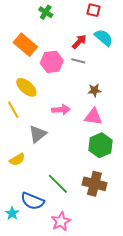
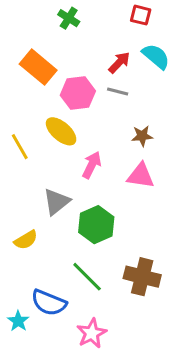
yellow ellipse: (26, 87) -> (61, 131), moved
yellow line: (13, 110) -> (20, 147), moved
pink arrow: (61, 110) -> (92, 165), turned -60
green hexagon: (101, 145) -> (96, 225), moved

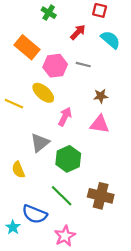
red arrow: (119, 62) -> (78, 32), moved
yellow line: (20, 147) -> (14, 104), turned -36
yellow semicircle: (26, 240) -> (18, 170), turned 98

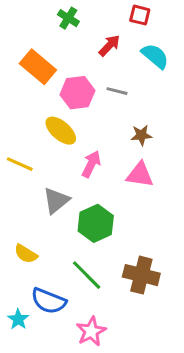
yellow line: (14, 104) -> (20, 164), moved
yellow semicircle: (18, 170) -> (26, 254), moved, turned -35

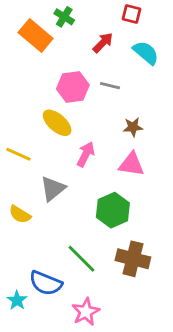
orange rectangle: (38, 67) -> (36, 35), moved
green hexagon: (96, 223) -> (113, 210), moved
yellow semicircle: (26, 254) -> (20, 214), moved

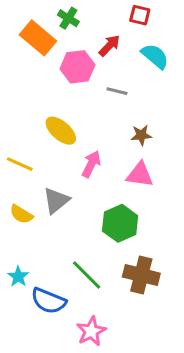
pink hexagon: (73, 87) -> (77, 67), moved
yellow semicircle: (20, 214) -> (21, 214), moved
cyan star: (17, 300) -> (18, 277), moved

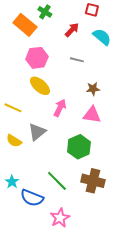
pink hexagon: (77, 67) -> (37, 58), moved

